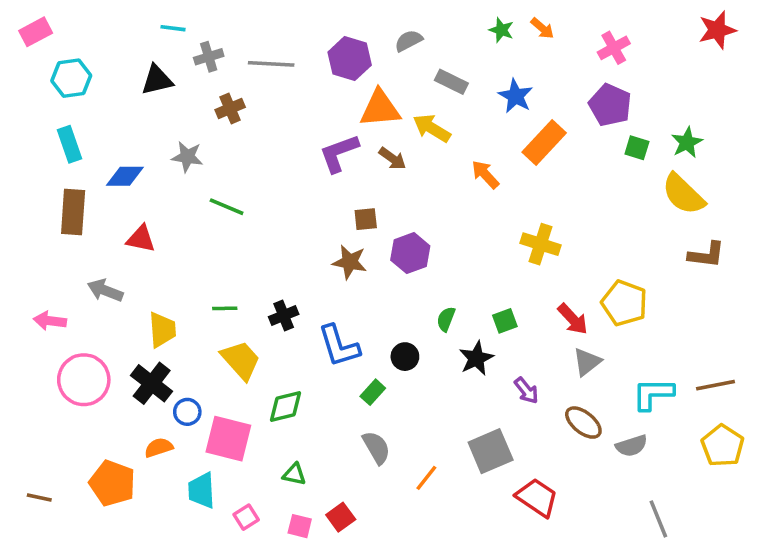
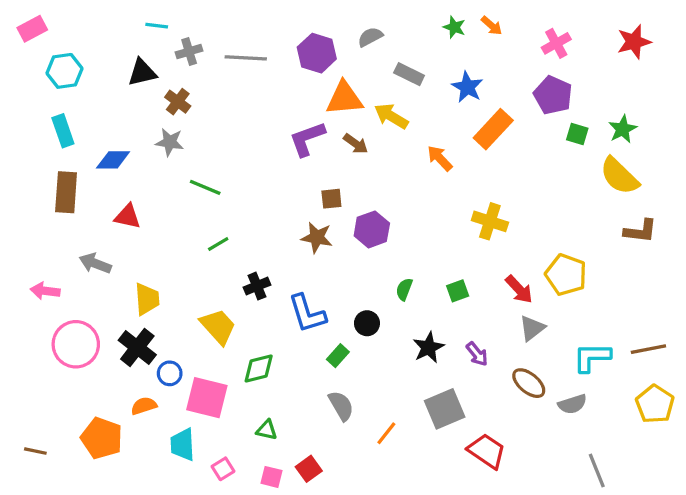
red star: (717, 30) -> (634, 42), moved
brown cross: (230, 109) -> (178, 102), moved, turned -30
green line: (225, 308) -> (218, 244), moved, turned -30
black star: (476, 358) -> (428, 348), moved

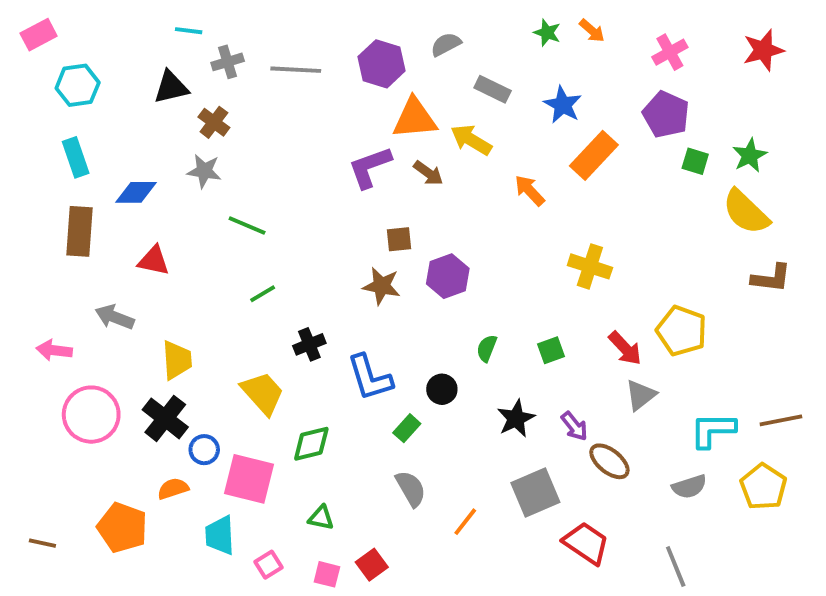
brown ellipse: (529, 383) -> (609, 461), moved
yellow pentagon: (655, 404) -> (763, 487), moved
gray line: (597, 470) -> (676, 567), moved

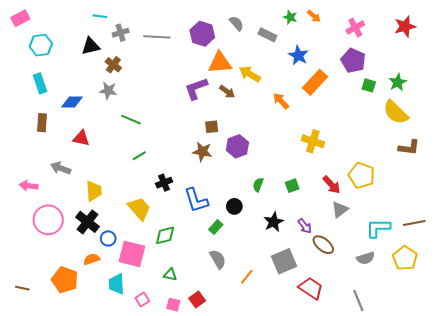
gray semicircle: (446, 44) -> (236, 23), turned 77
gray rectangle: (493, 89) -> (267, 35), moved
brown rectangle: (79, 231) -> (42, 123), size x0.7

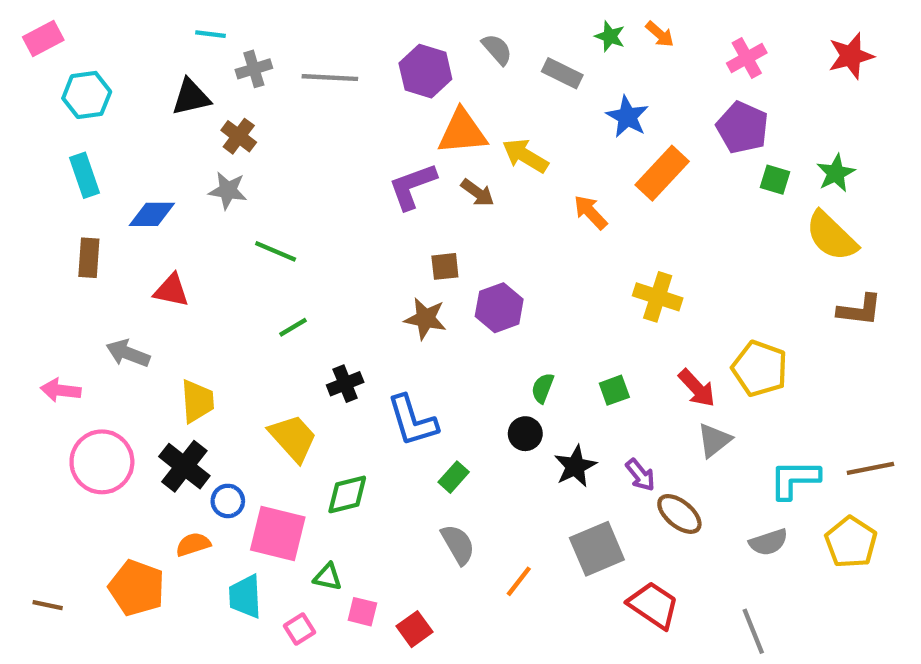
black circle: (234, 206) -> (525, 434), moved
green triangle: (170, 275) -> (328, 577), moved
pink square: (173, 305) -> (362, 612), moved

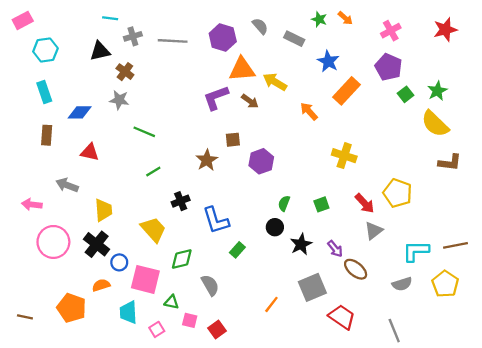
green square: (775, 180) -> (406, 94), turned 35
brown star: (425, 319) -> (207, 160), moved, turned 30
gray semicircle: (458, 544) -> (210, 285), moved

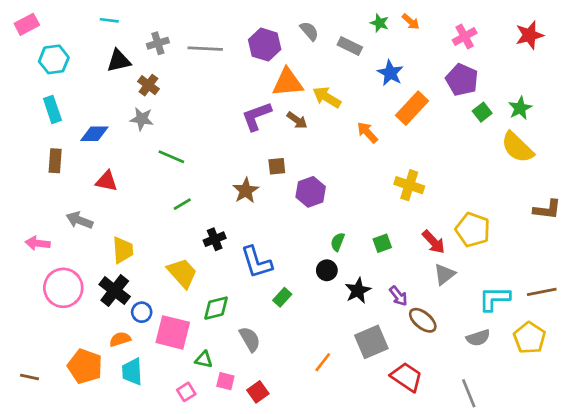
cyan line: (110, 18) -> (109, 20), moved
brown L-shape: (450, 162) -> (547, 209), moved
cyan trapezoid: (128, 312) -> (132, 372), moved

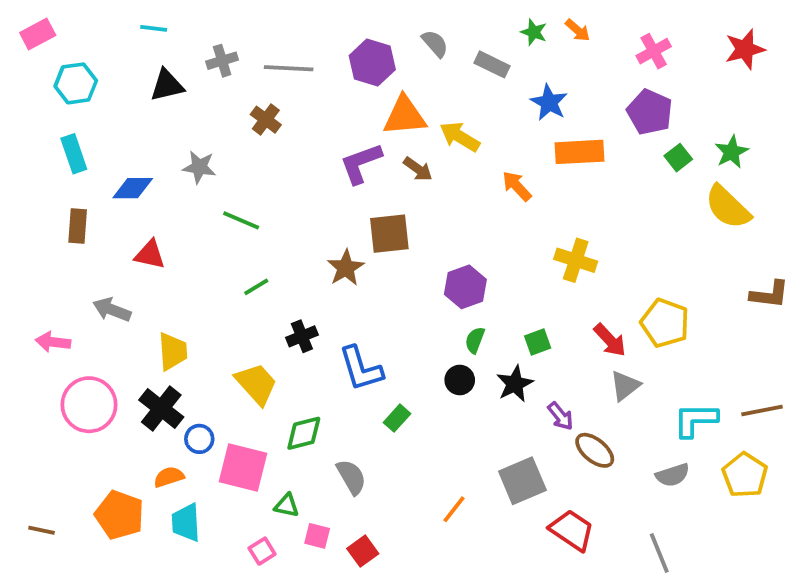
brown cross: (148, 85) -> (266, 120), moved
orange rectangle: (412, 108) -> (579, 152), turned 44
brown square: (277, 166) -> (389, 234), size x1.6
purple hexagon: (311, 192) -> (465, 287), moved
black star: (358, 291) -> (515, 384), moved

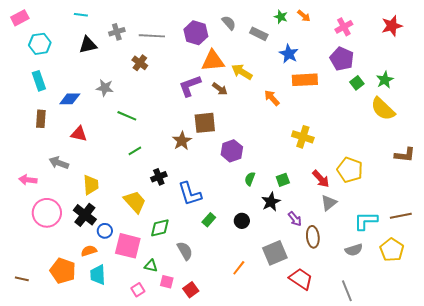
purple hexagon: (465, 287) -> (232, 151), moved
black circle: (460, 380) -> (242, 221), moved
brown ellipse: (595, 450) -> (313, 237), turned 45

